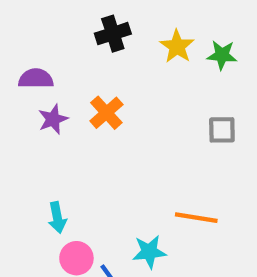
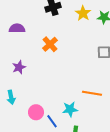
purple star: (53, 119) -> (19, 67), moved
cyan arrow: (57, 218) -> (11, 97), moved

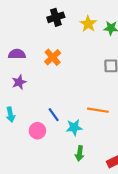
purple semicircle: (17, 28) -> (17, 54), moved
blue line: (52, 121) -> (54, 115), moved

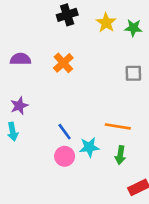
purple star: (19, 82) -> (19, 106), moved
pink circle: (37, 131) -> (65, 156), moved
green arrow: (80, 153) -> (120, 155), moved

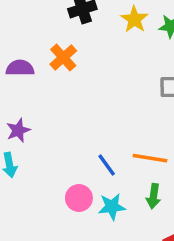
orange cross: (63, 63) -> (63, 58), moved
blue line: (65, 132) -> (107, 165), moved
cyan star: (89, 147) -> (112, 207), moved

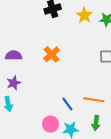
orange cross: (63, 58) -> (52, 54), moved
purple semicircle: (20, 68) -> (14, 55), moved

